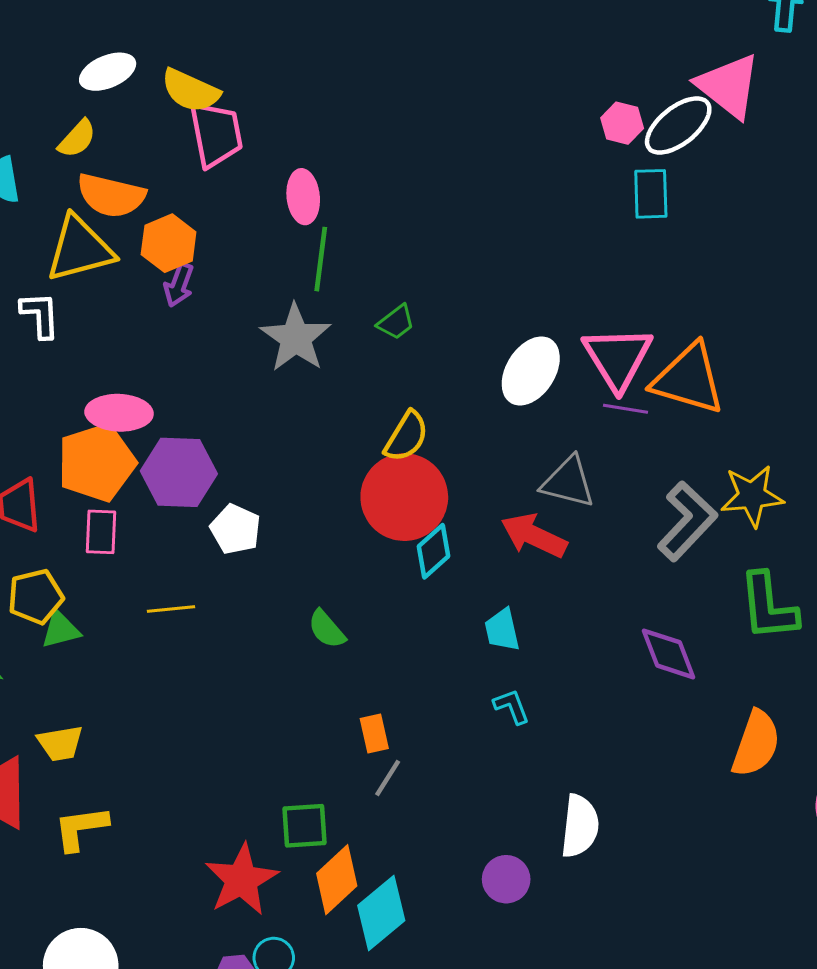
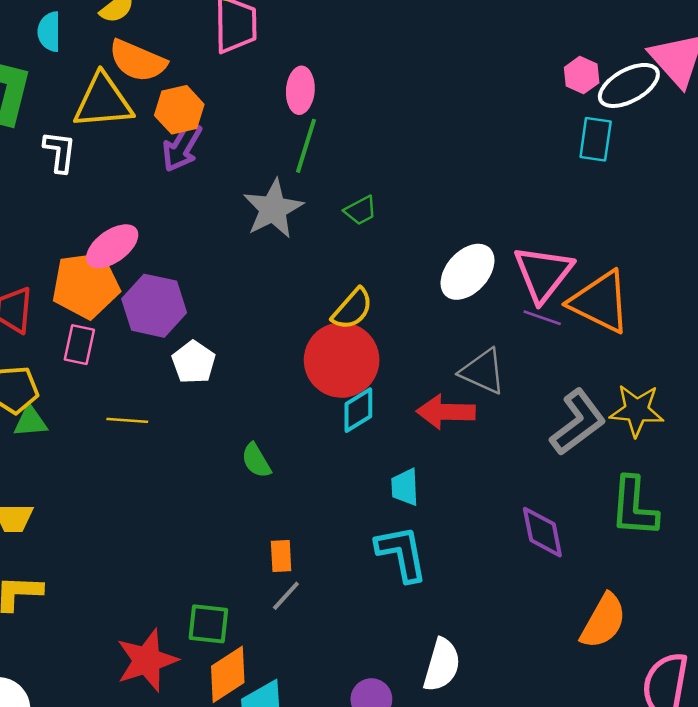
purple arrow: (179, 285) -> (182, 147), size x1.4
pink ellipse: (119, 413) -> (112, 246), turned -48
red arrow: (534, 536) -> (446, 412), turned -34
cyan L-shape: (512, 706) -> (402, 553), size x1.8

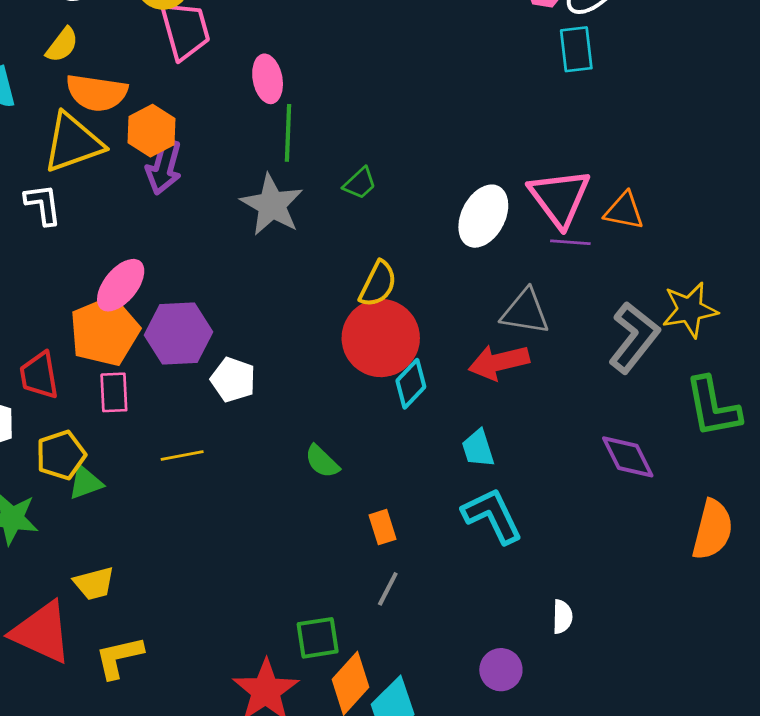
orange triangle: (600, 302) -> (624, 211), size x0.6
orange rectangle: (281, 556) -> (382, 527), moved
white semicircle: (442, 665) -> (562, 617), size x0.6

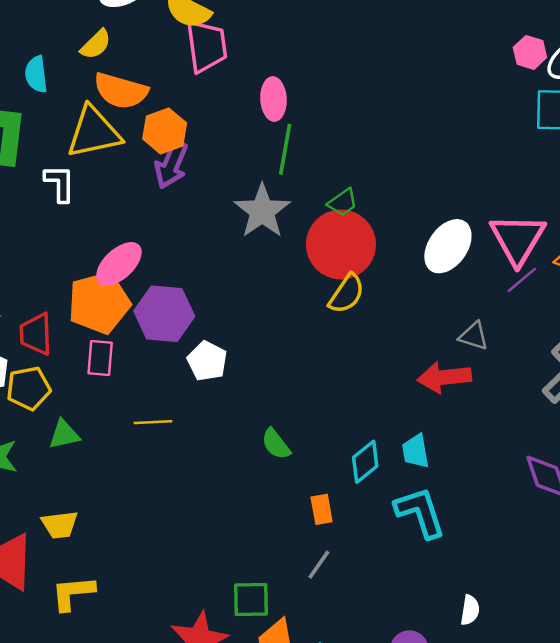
purple line: (570, 242) -> (522, 280), turned -52
gray triangle: (525, 312) -> (474, 336), size x0.7
red circle: (381, 338) -> (341, 244), moved
cyan diamond: (411, 384) -> (365, 462), moved
yellow pentagon: (61, 455) -> (28, 388), moved

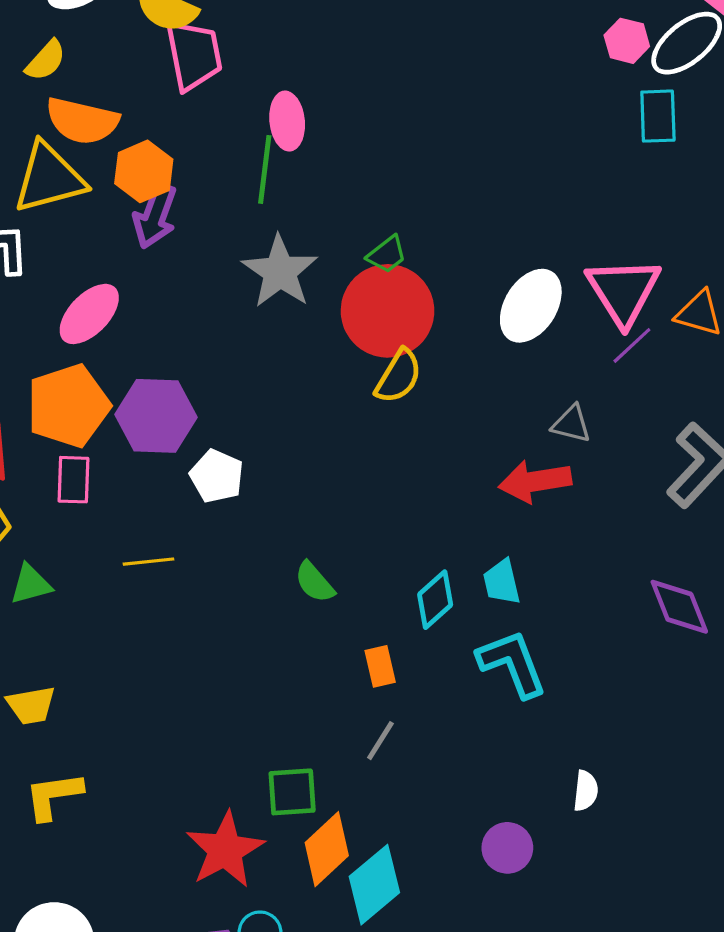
green line: (285, 149) -> (265, 169), moved
pink ellipse: (119, 264) -> (89, 314), moved

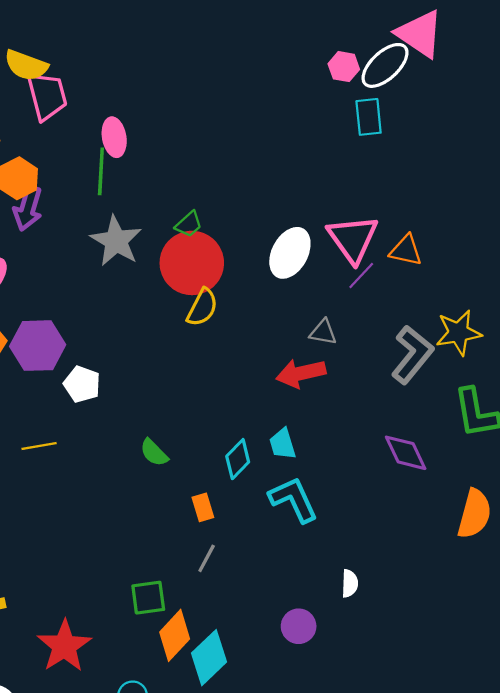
red star: (225, 850) -> (64, 646), moved

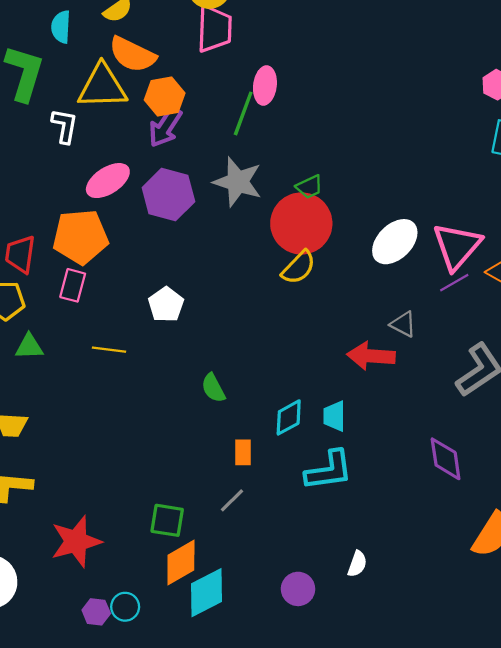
gray star: (116, 241) -> (238, 182), turned -30
purple hexagon: (38, 346) -> (168, 195), moved
cyan L-shape: (294, 499) -> (329, 470), turned 90

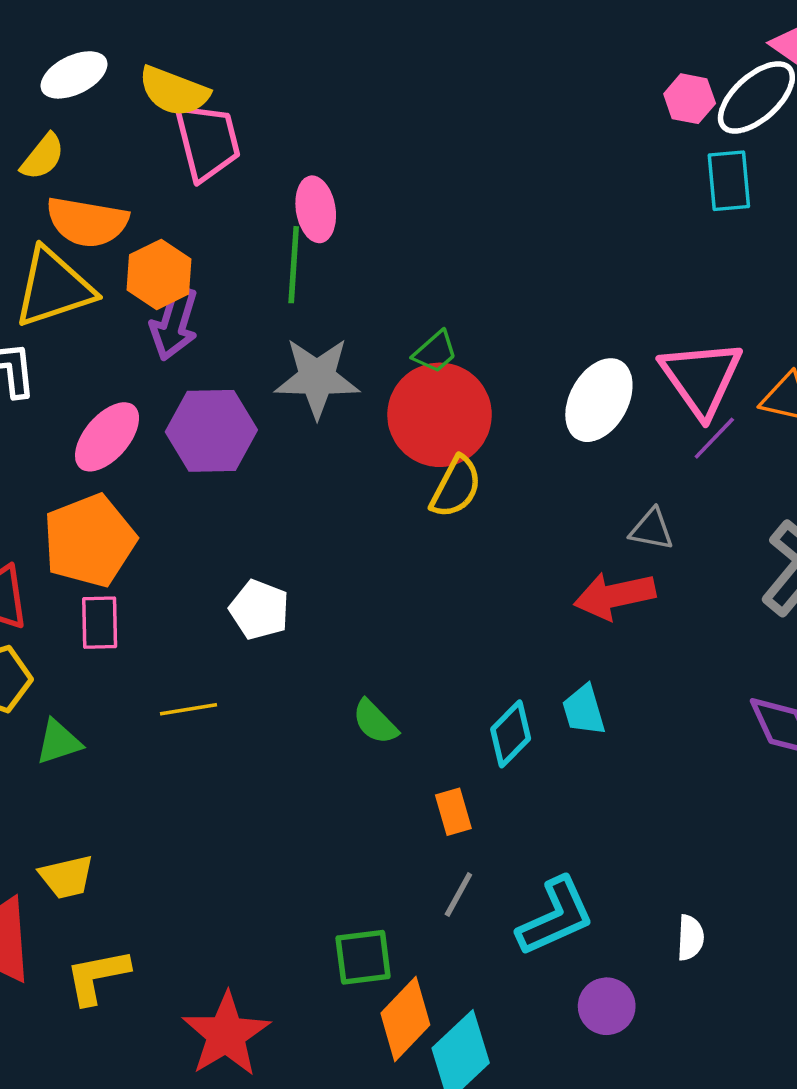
cyan L-shape: (329, 470) -> (555, 917), moved

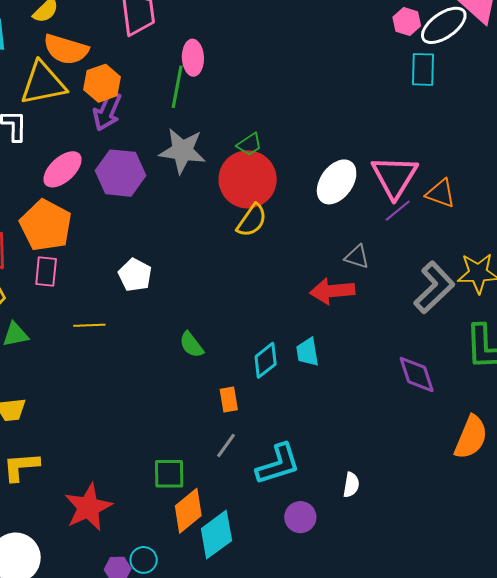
orange pentagon: (89, 541) -> (46, 225), turned -30

